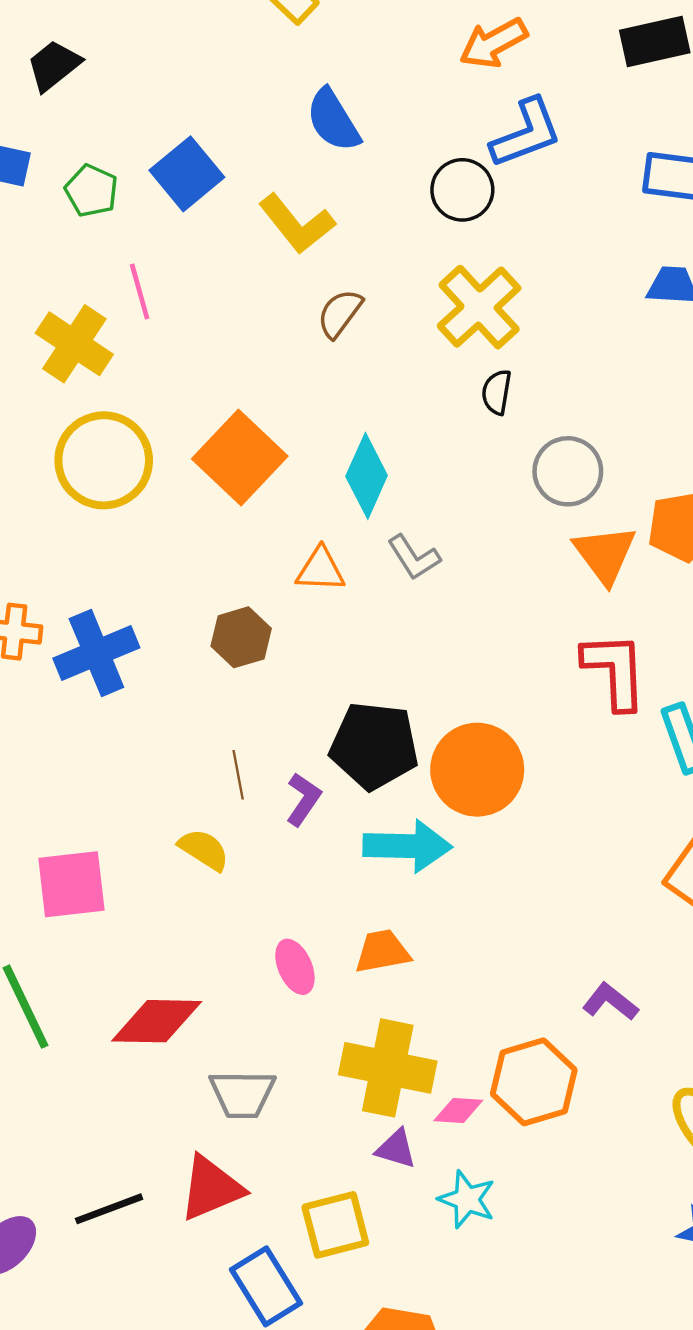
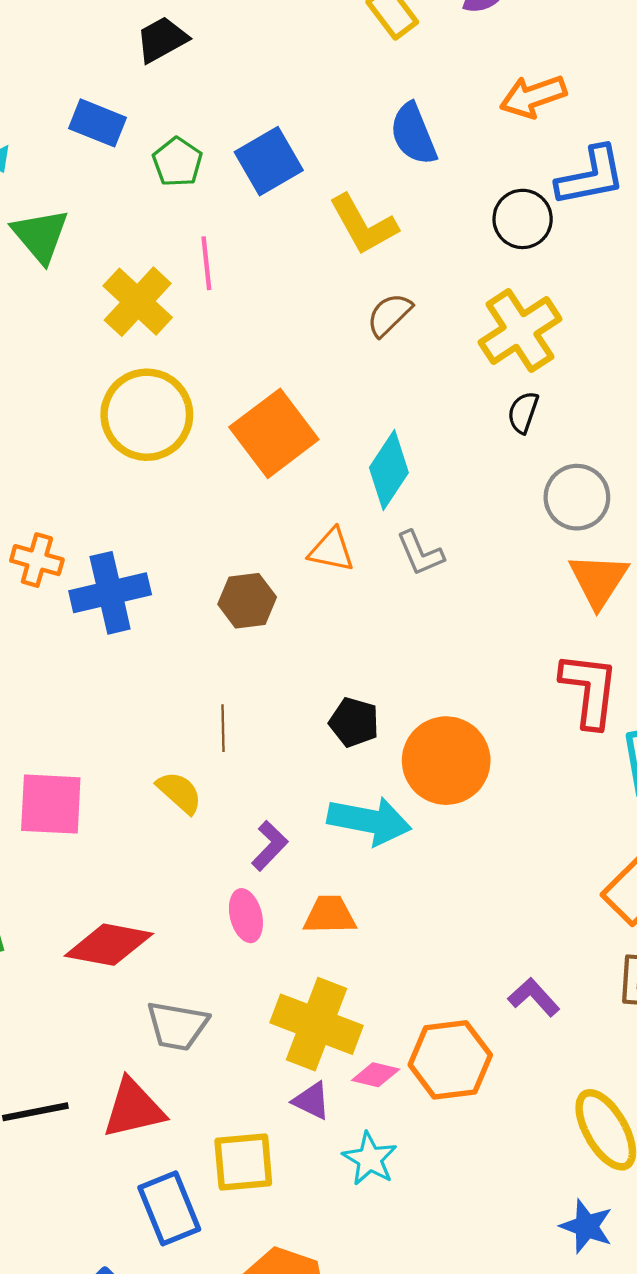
orange arrow: (493, 43) -> (533, 96), moved
black pentagon: (374, 746) -> (354, 722), size x0.6
purple L-shape: (303, 799) -> (270, 846), moved

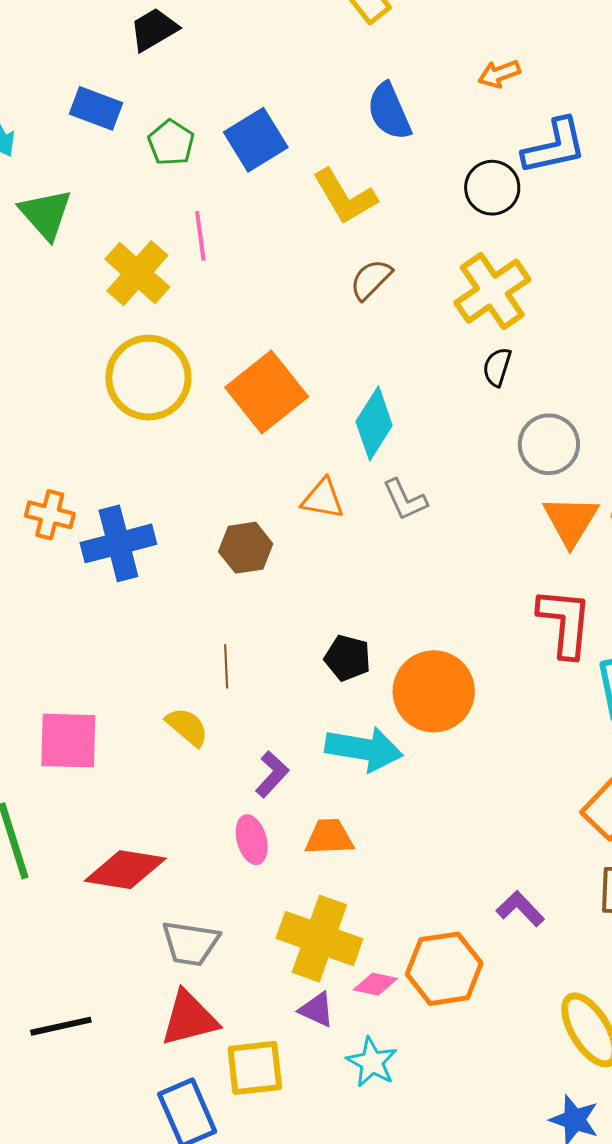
orange arrow: (533, 96) -> (499, 74), size x0.7
red triangle: (134, 1108) -> (189, 1018), moved

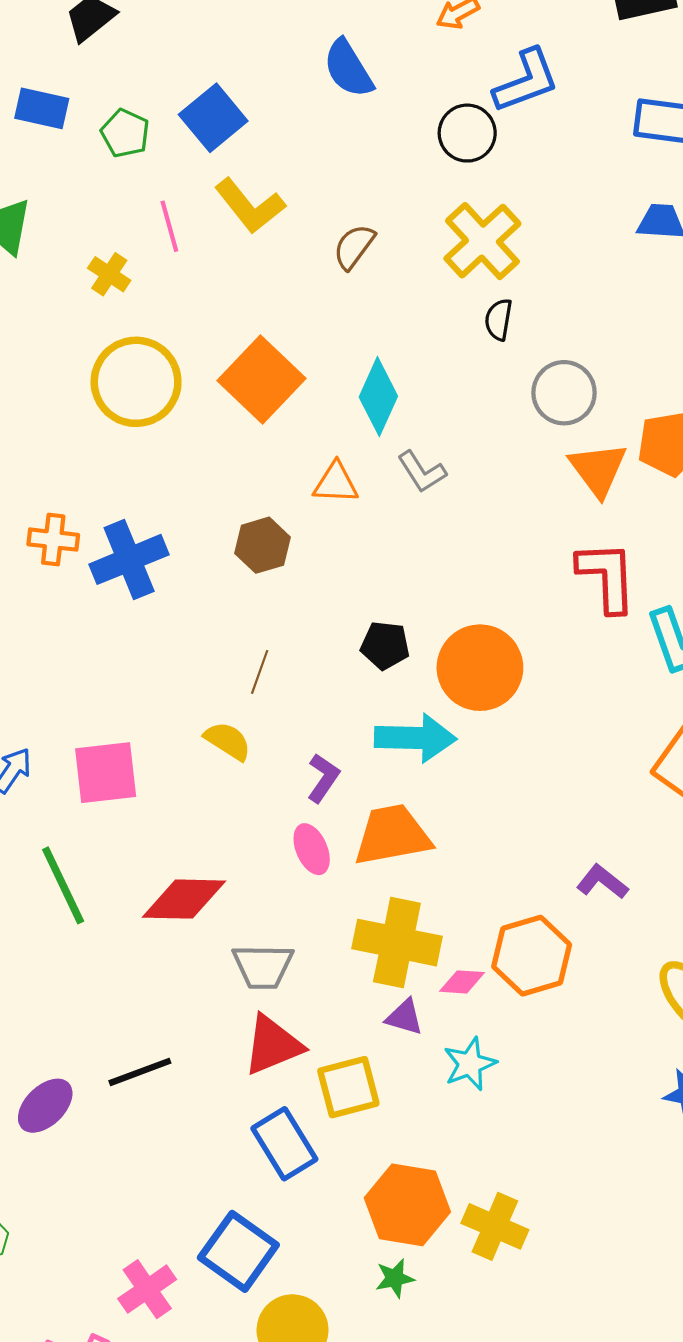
yellow L-shape: (345, 197) -> (250, 206), moved
yellow cross: (137, 273) -> (109, 274), size x0.6
brown line: (226, 666) -> (260, 672), turned 30
orange trapezoid: (329, 837) -> (392, 835), size x1.5
cyan star: (372, 1062) -> (470, 1064), turned 30

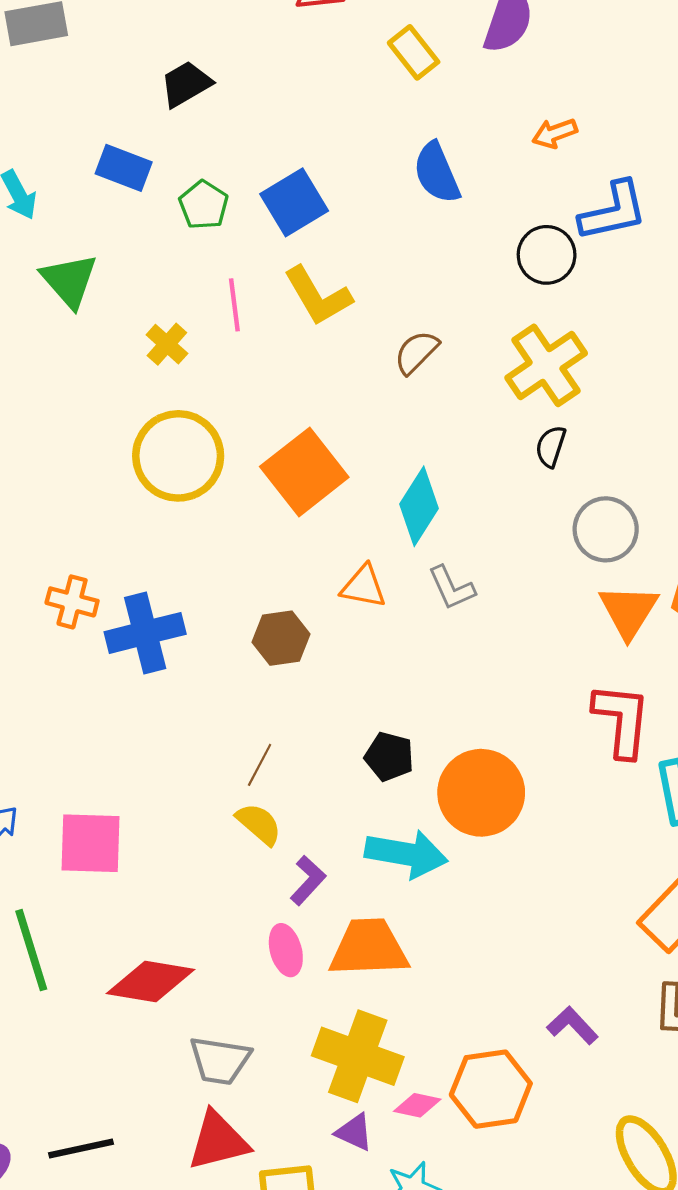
yellow semicircle: (228, 741) -> (259, 824), moved

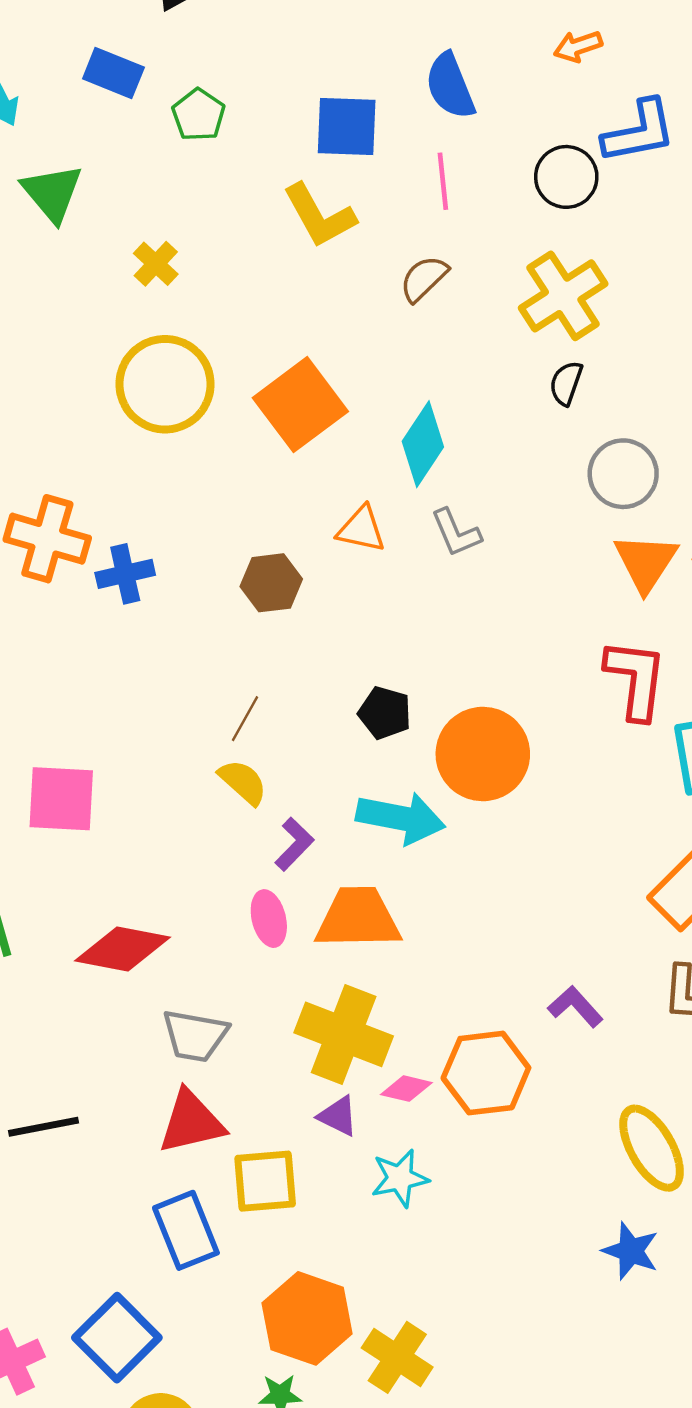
blue square: (294, 202) -> (347, 126), moved, turned 32
pink line: (234, 305) -> (443, 181), moved
orange cross: (72, 602) -> (47, 539), size x1.5
blue cross: (145, 633) -> (125, 574), size x0.7

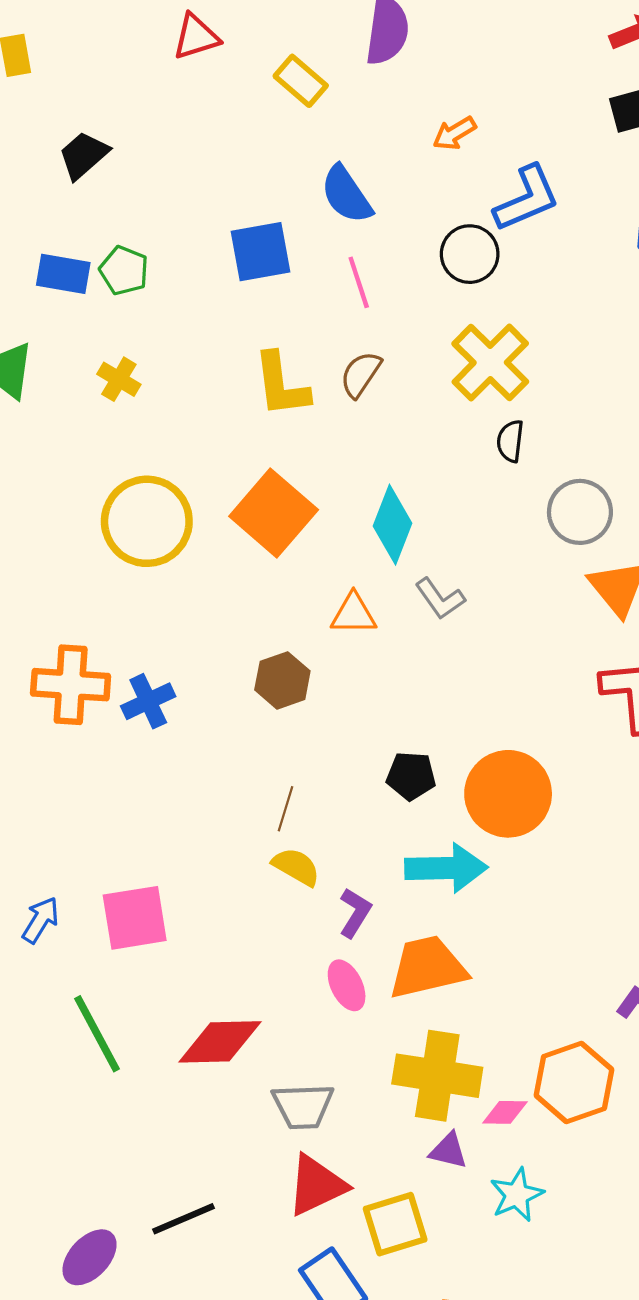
blue rectangle: (113, 73) -> (63, 274), moved
yellow L-shape: (319, 216) -> (281, 385), moved, turned 34
yellow cross: (156, 264) -> (119, 379), moved

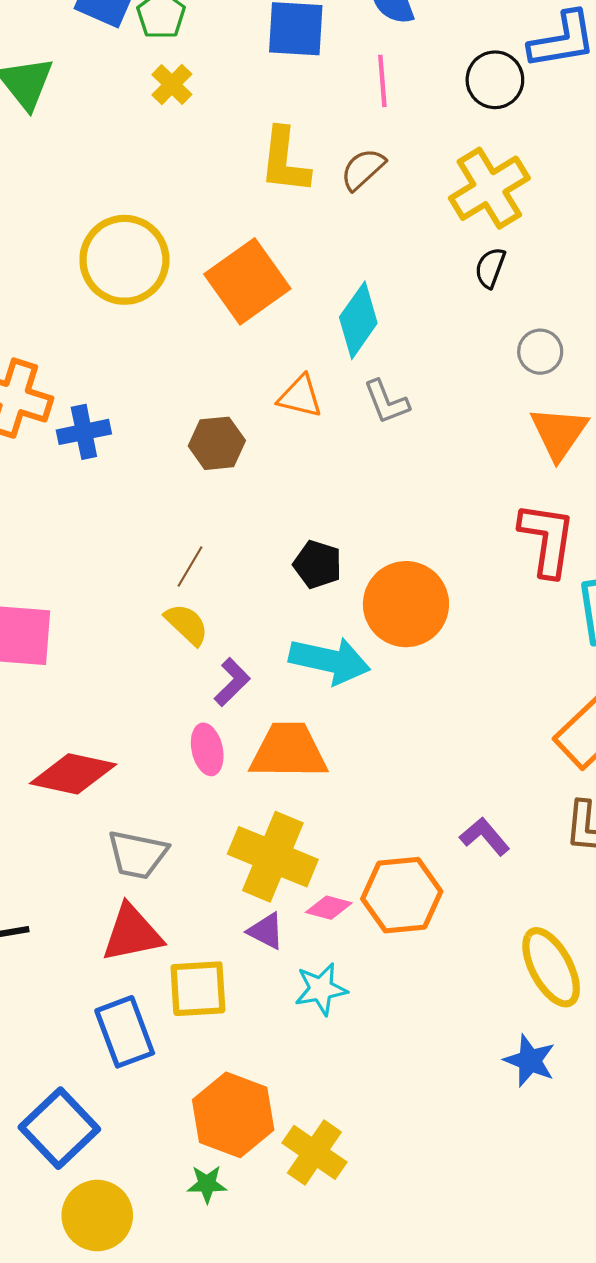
yellow cross: (119, 379) -> (172, 85), moved
gray circle: (580, 512) -> (540, 352), size x0.7

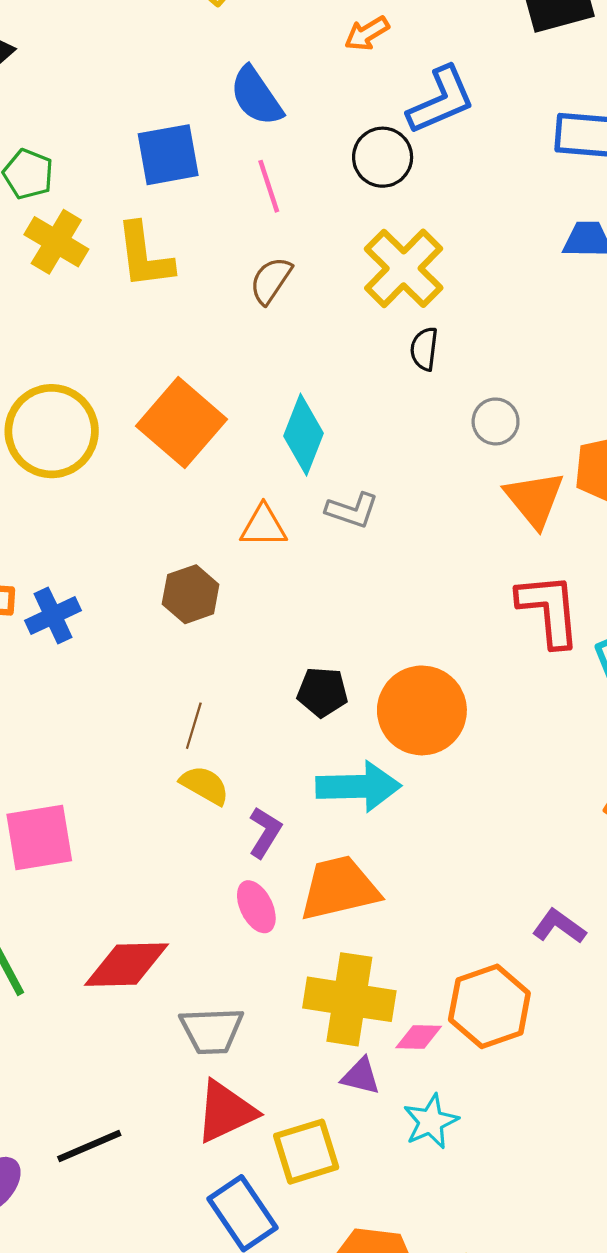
yellow cross: (172, 85) -> (56, 242), size x1.4
yellow L-shape: (285, 161) -> (144, 256), moved
gray L-shape: (386, 402) -> (352, 510), turned -36

